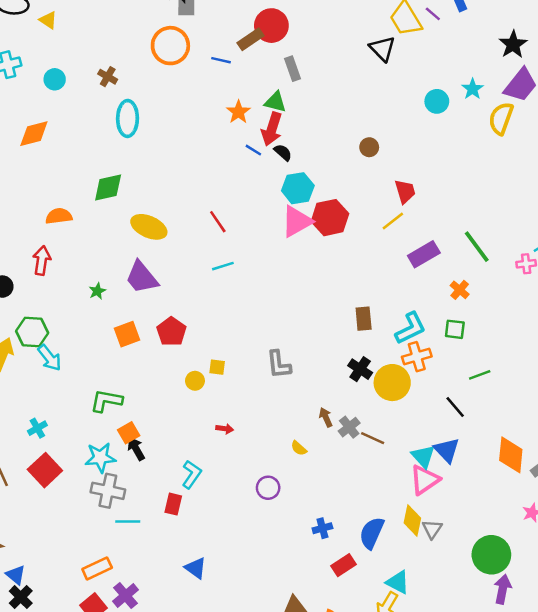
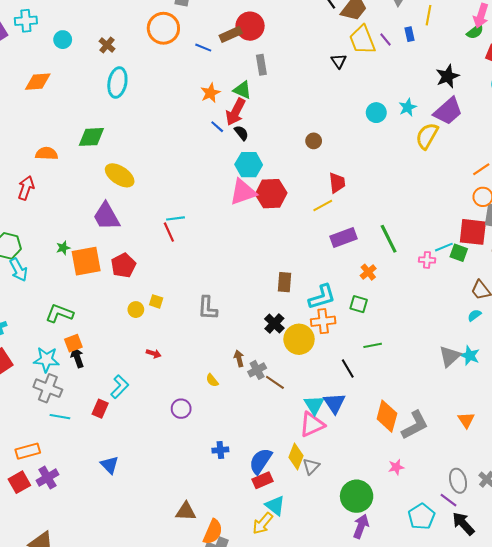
black triangle: (382, 49) -> (339, 61), size x0.7
red line: (218, 222) -> (169, 232), moved
green star: (97, 291) -> (63, 248), moved
orange square: (127, 334) -> (86, 261), size x1.4
red rectangle: (344, 565) -> (263, 480), moved

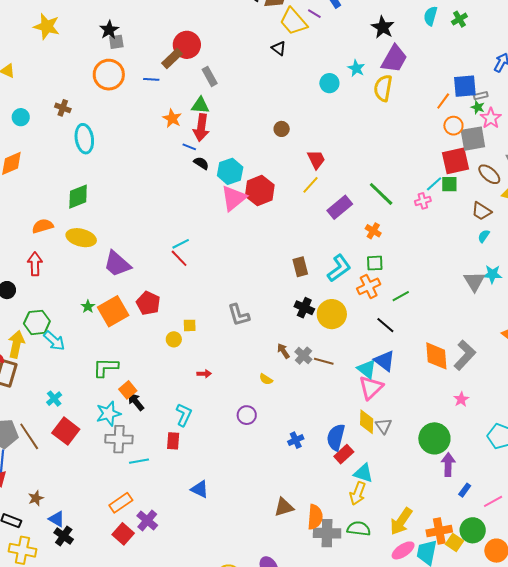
black semicircle: (241, 133) -> (201, 163), moved
yellow ellipse: (120, 175) -> (81, 238), moved
orange cross: (323, 321) -> (369, 286), moved

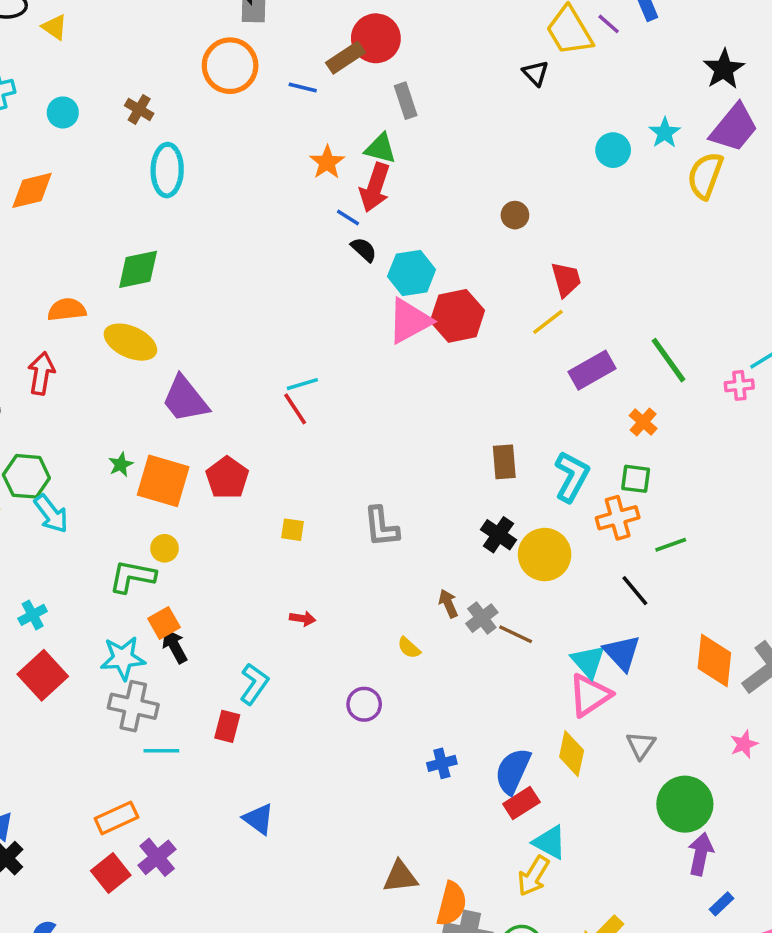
cyan L-shape: (339, 268) -> (572, 477), turned -36
orange square: (113, 311) -> (163, 481), turned 36
yellow circle: (174, 339) -> (165, 548), moved
gray triangle: (384, 426) -> (641, 745), moved

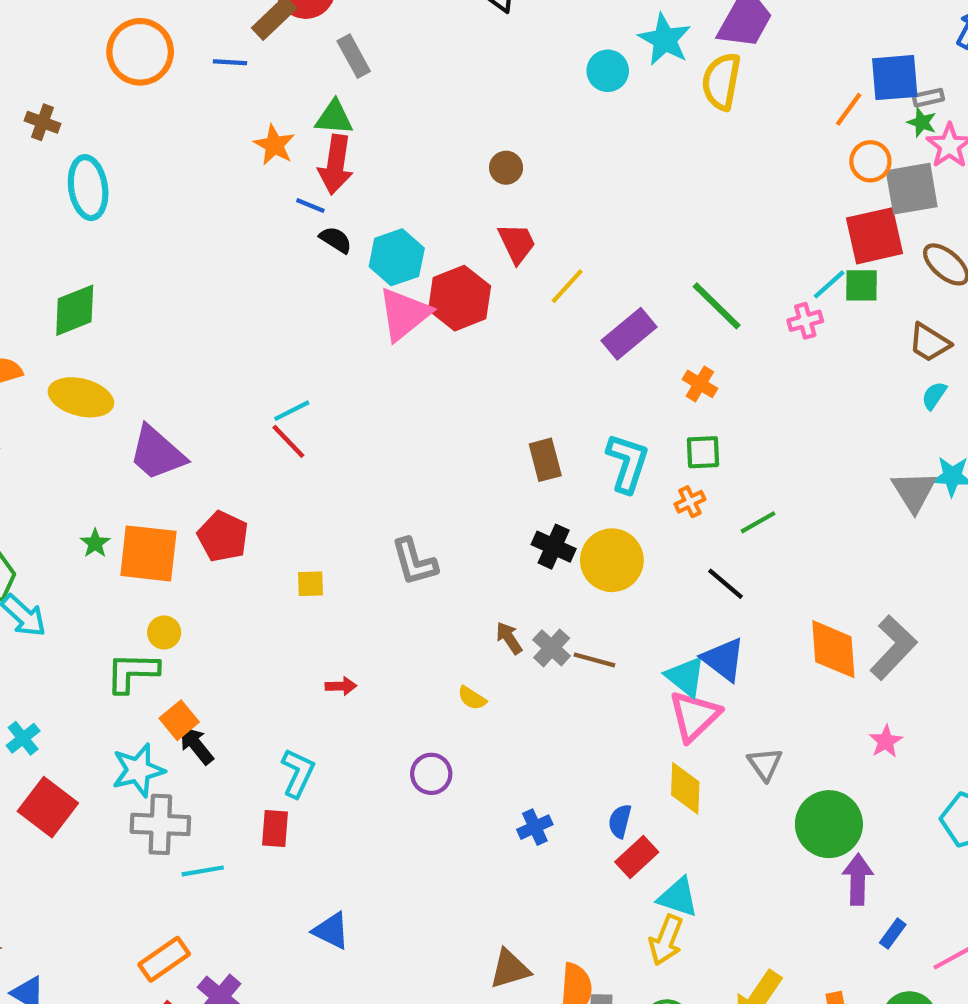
cyan star: (665, 133) -> (665, 40), size x1.4
red trapezoid: (566, 279) -> (517, 243), moved
orange cross: (618, 518) -> (690, 502), size x0.6
blue semicircle: (513, 771) -> (620, 821), size x0.6

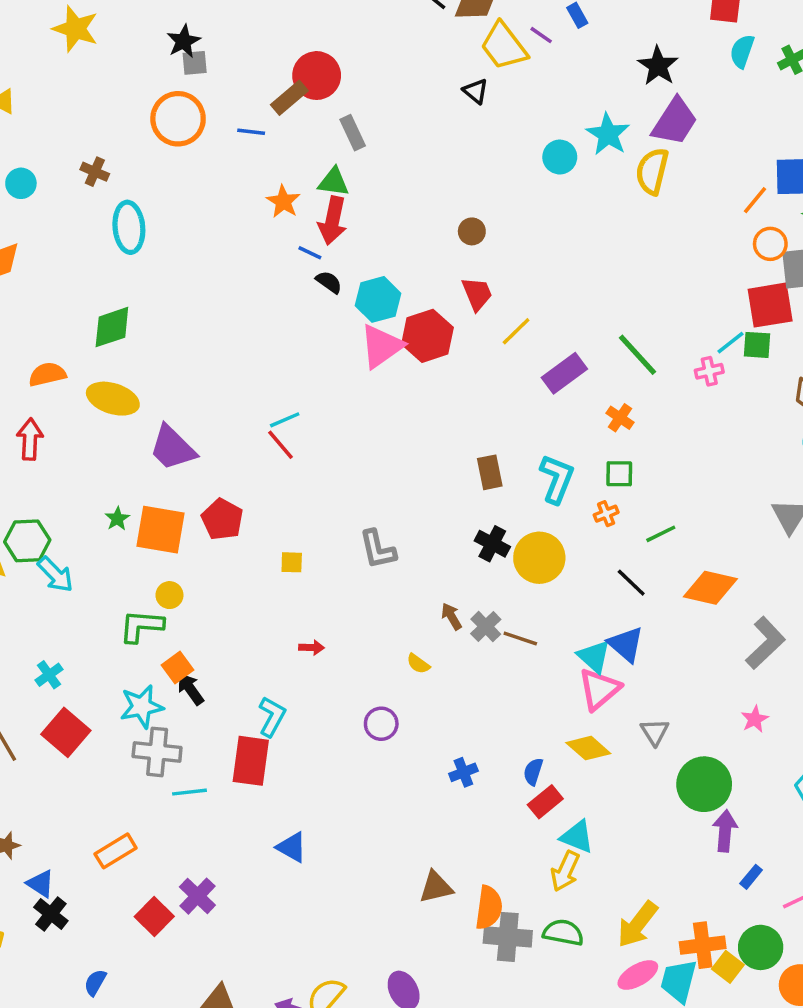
orange diamond: (833, 649) -> (710, 588), moved, turned -76
yellow diamond: (685, 788) -> (588, 748), turned -54
red rectangle: (275, 828) -> (251, 761), size x1.6
orange rectangle: (164, 959) -> (116, 851), moved

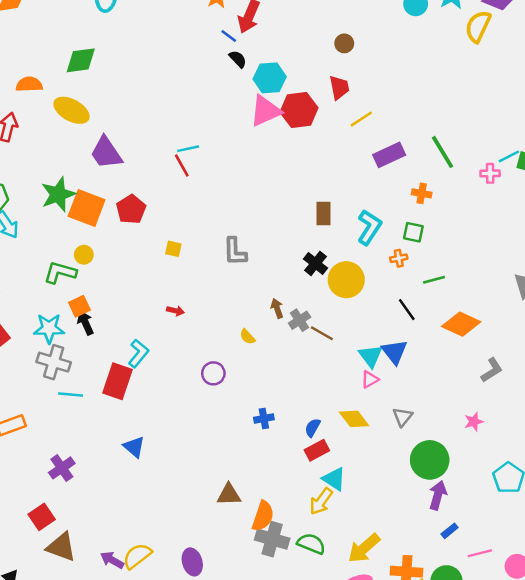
orange cross: (620, 418) -> (422, 193), turned -36
green star: (117, 519) -> (58, 194), size x2.0
gray L-shape: (765, 643) -> (492, 370), size x0.7
pink triangle: (599, 689) -> (370, 379), size x0.6
red square: (154, 917) -> (42, 517), moved

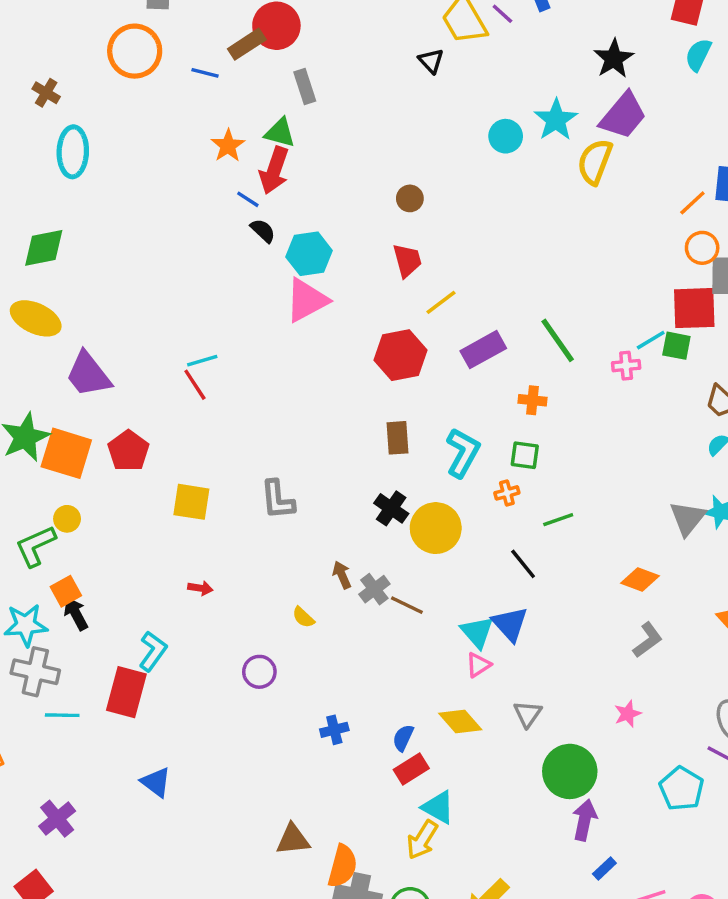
red hexagon: (299, 110) -> (401, 355), moved
yellow square: (173, 249) -> (191, 502), size x1.6
green L-shape: (60, 272) -> (36, 546), turned -36
orange diamond: (461, 324) -> (640, 580), moved, size x0.7

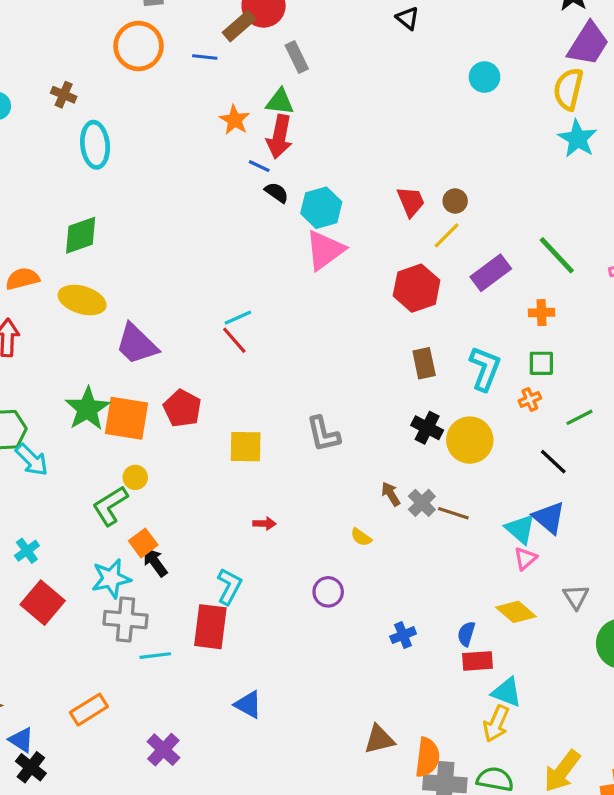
cyan star: (556, 120) -> (578, 139), moved
brown circle: (410, 198) -> (455, 201), moved
red rectangle: (411, 769) -> (478, 661), turned 36

